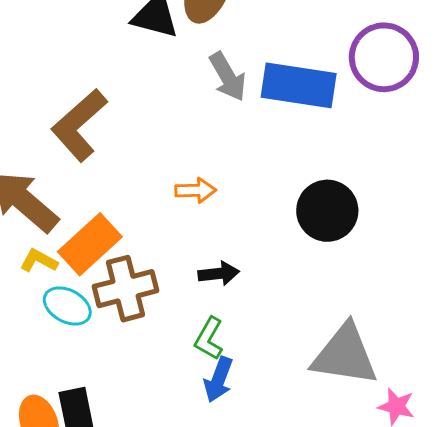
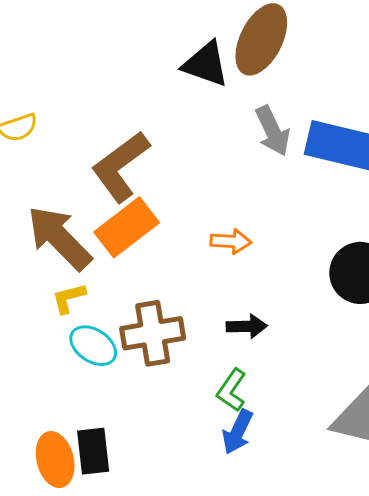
orange rectangle: (90, 244) -> (127, 227), moved
yellow L-shape: (39, 261) -> (69, 298), turned -48

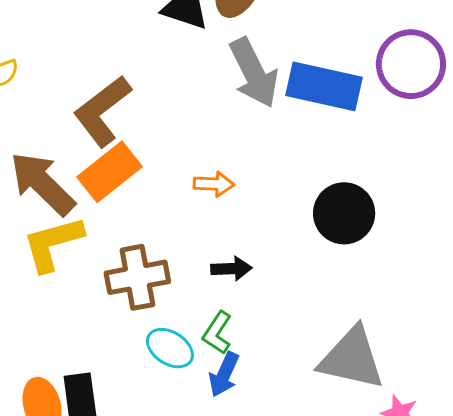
gray arrow: (273, 131) -> (254, 73), size x1.4
yellow L-shape: (69, 298) -> (53, 244), size x1.8
cyan ellipse: (93, 346) -> (170, 348), moved

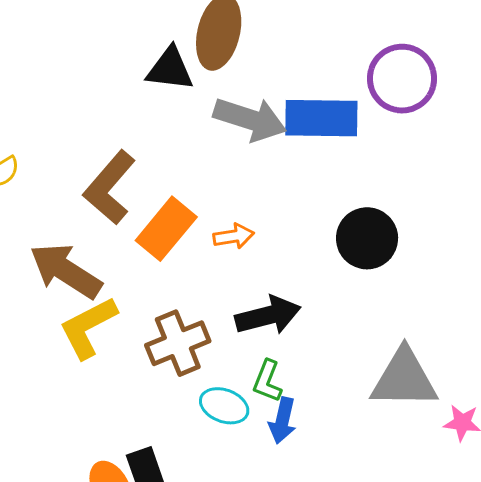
gray arrow: (254, 73) -> (250, 119), turned -34
orange rectangle: (110, 172) -> (166, 229), moved
black arrow: (231, 269) -> (268, 315), size x1.6

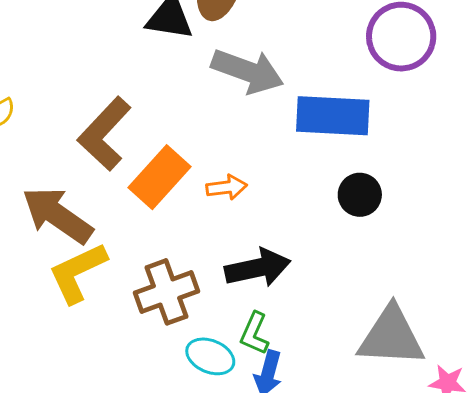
blue rectangle: (321, 118) -> (333, 116), moved
black circle: (367, 238) -> (360, 195), size x0.7

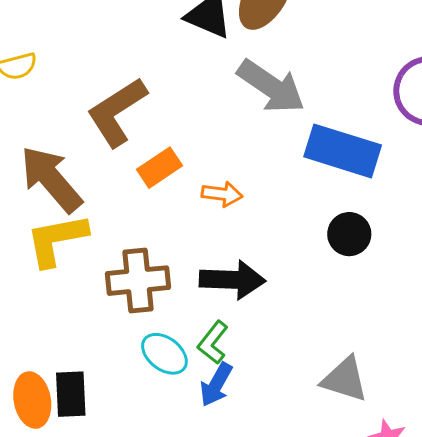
orange rectangle: (159, 177) -> (160, 168), size x0.7
gray triangle: (391, 337) -> (345, 379), size x0.7

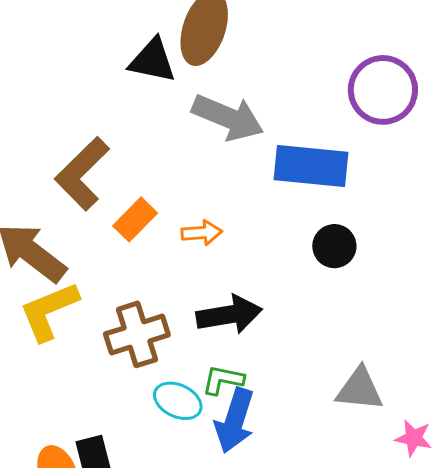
green L-shape: (213, 342) -> (223, 380), turned 75
blue arrow: (216, 385) -> (235, 420), size x1.4

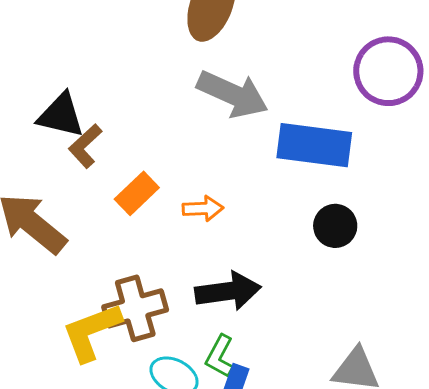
black triangle: (152, 61) -> (61, 115), moved
brown L-shape: (82, 174) -> (85, 146), size x0.6
yellow L-shape: (49, 311) -> (91, 332), moved
green L-shape: (223, 380) -> (220, 356), turned -75

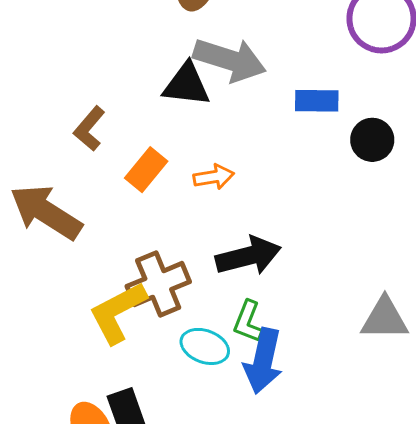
black triangle: (61, 115) -> (186, 85), moved
blue rectangle: (314, 145) -> (317, 101), size x0.6
black circle: (335, 226) -> (372, 140), moved

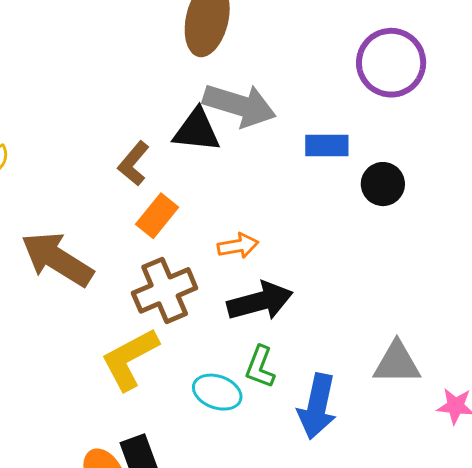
brown L-shape: (89, 129) -> (134, 164), moved
orange arrow: (214, 177) -> (238, 246), moved
brown cross: (158, 284) -> (165, 290), moved
blue arrow: (263, 361) -> (317, 406), moved

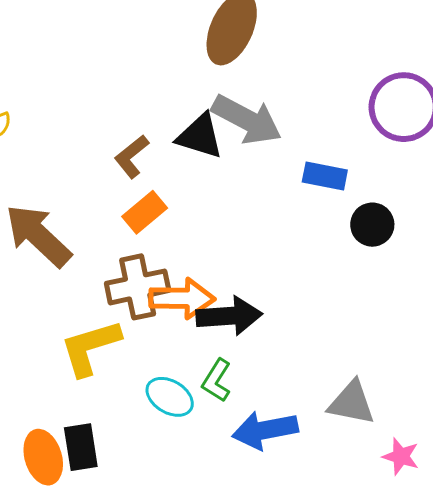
orange arrow: (238, 246) -> (182, 298), moved, size x1.6
blue arrow: (317, 406) -> (265, 430), turned 56

